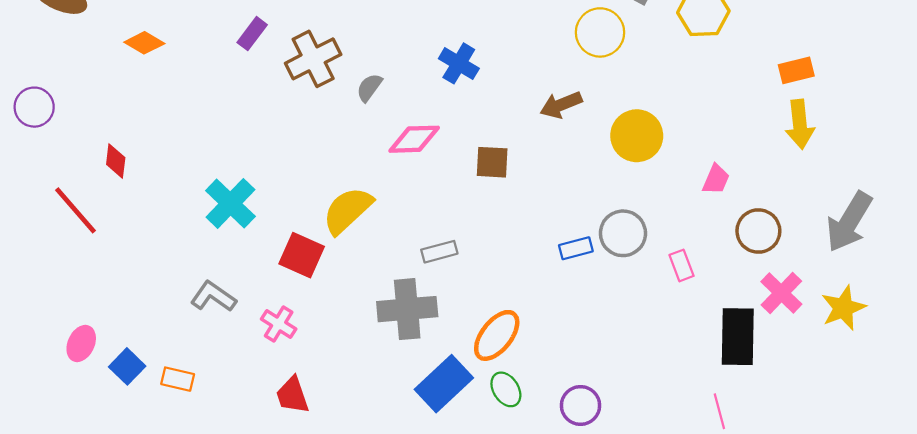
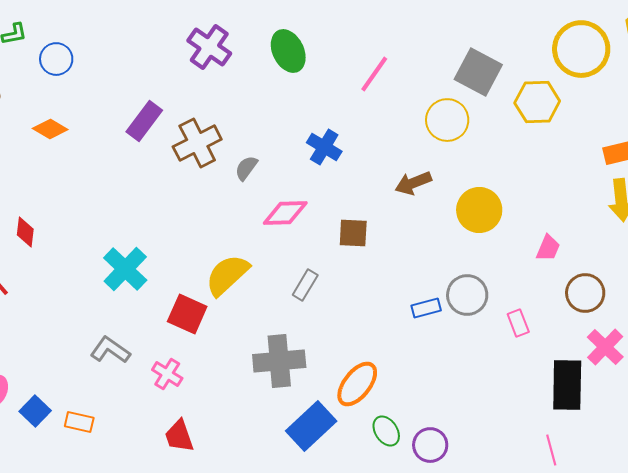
purple rectangle: (252, 34) -> (144, 121), size x1.4
gray rectangle: (439, 252) -> (305, 285), moved, turned -44
green ellipse: (506, 389) -> (386, 431), moved

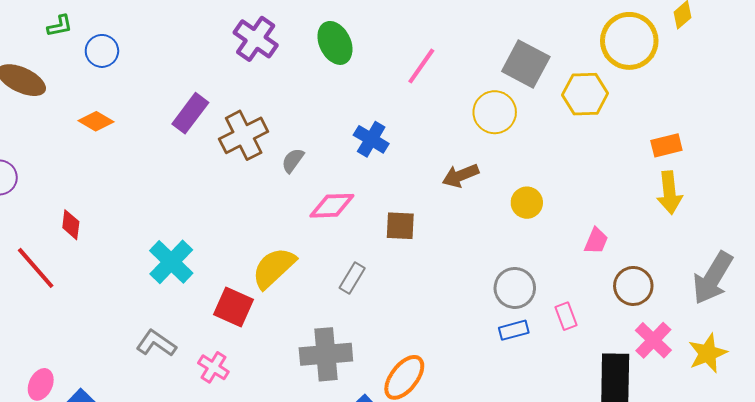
yellow circle: (479, 210) -> (527, 203), size x0.7
blue rectangle: (426, 308) -> (514, 330), moved

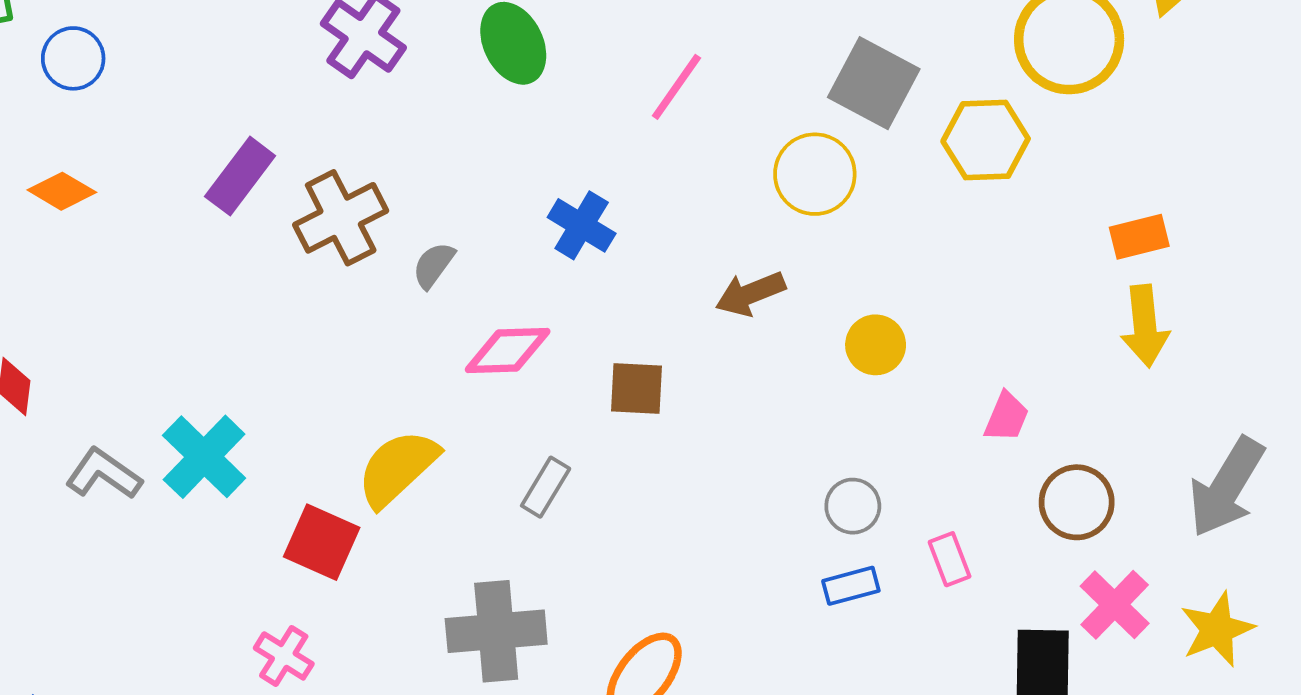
gray circle: (515, 288) -> (853, 506), size x0.7
gray L-shape: (156, 343) -> (104, 474), moved

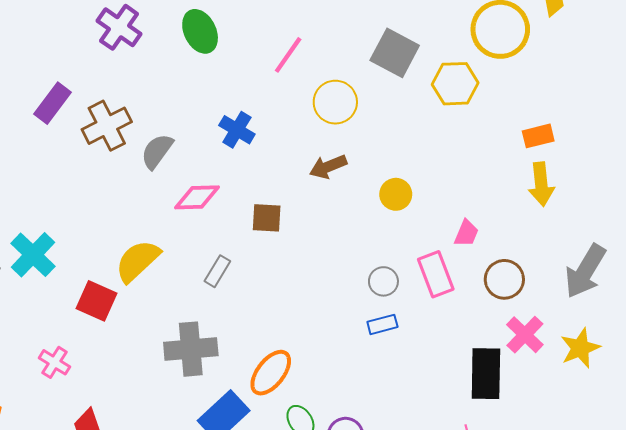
yellow circle: (815, 174) -> (335, 102), moved
gray semicircle: (434, 265) -> (157, 151), size x1.4
pink rectangle: (950, 559) -> (436, 274), moved, size x1.6
pink cross: (284, 656) -> (55, 362), moved

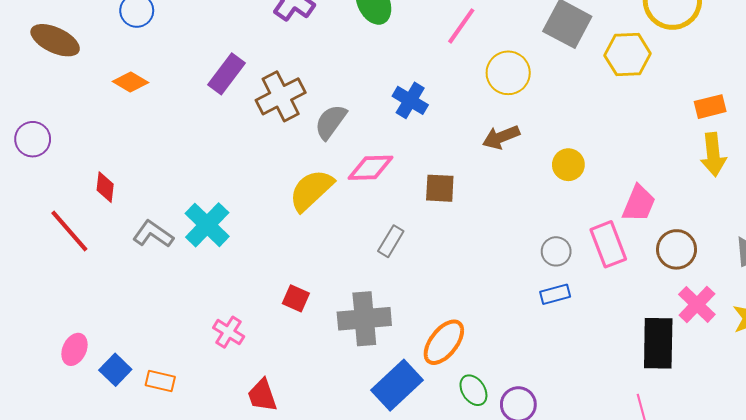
pink trapezoid: (466, 233) -> (639, 203), size x1.4
yellow semicircle: (138, 261) -> (311, 190), moved
red square: (97, 301) -> (296, 298), moved, size x0.7

